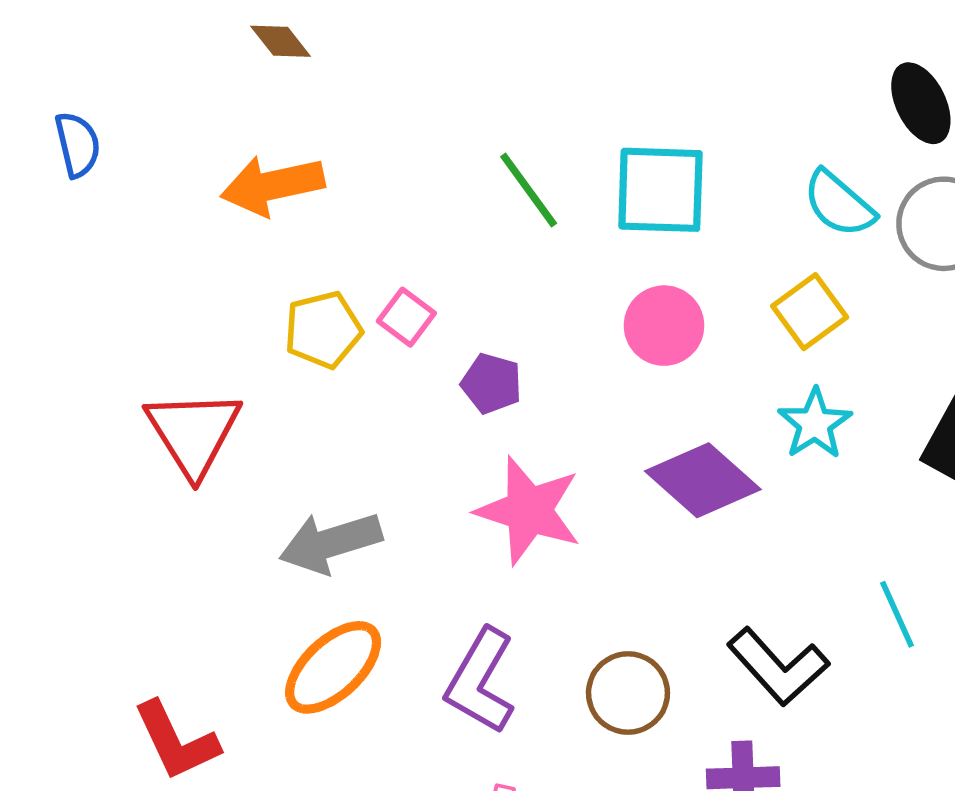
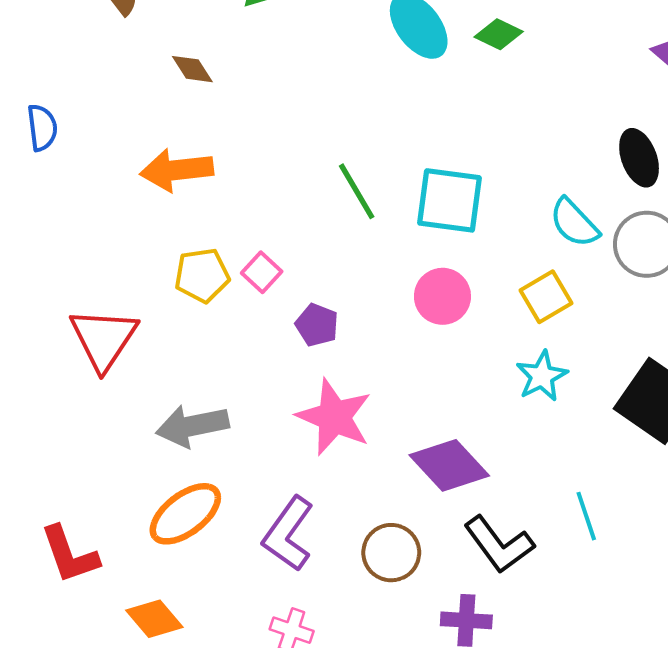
purple diamond: (703, 480) -> (449, 465), moved

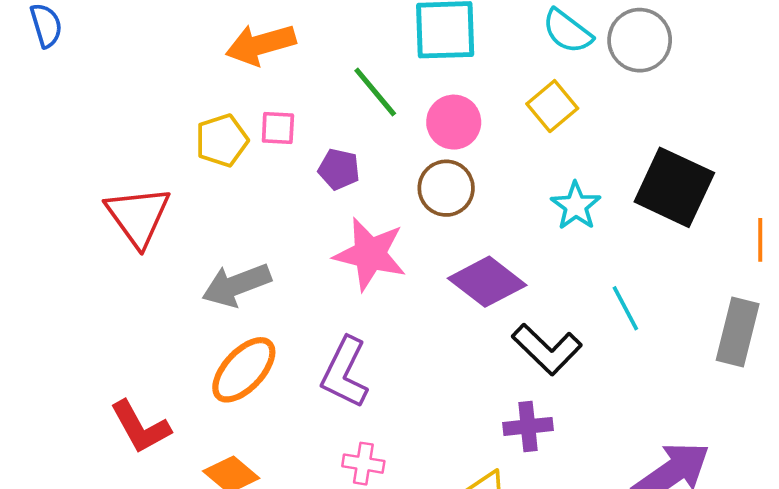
orange arrow: (177, 170) -> (261, 44), moved
green line: (357, 191) -> (375, 92), moved
pink square: (262, 272) -> (278, 128), turned -30
cyan star: (542, 376) -> (576, 206), moved
brown circle: (391, 553) -> (446, 188), moved

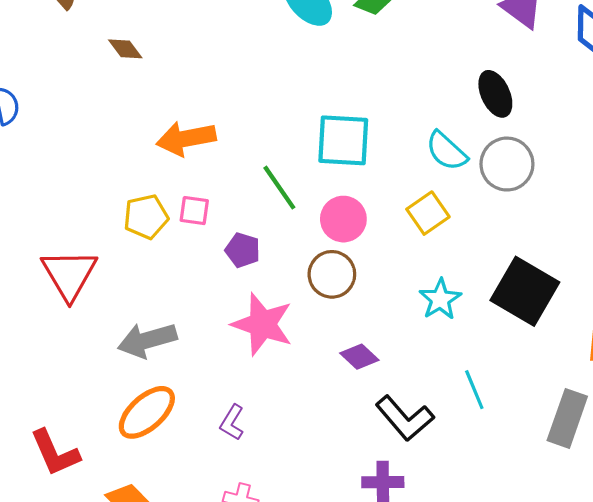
purple diamond: (487, 282) -> (359, 357), size x0.6
purple L-shape: (345, 373) -> (232, 422), size x0.6

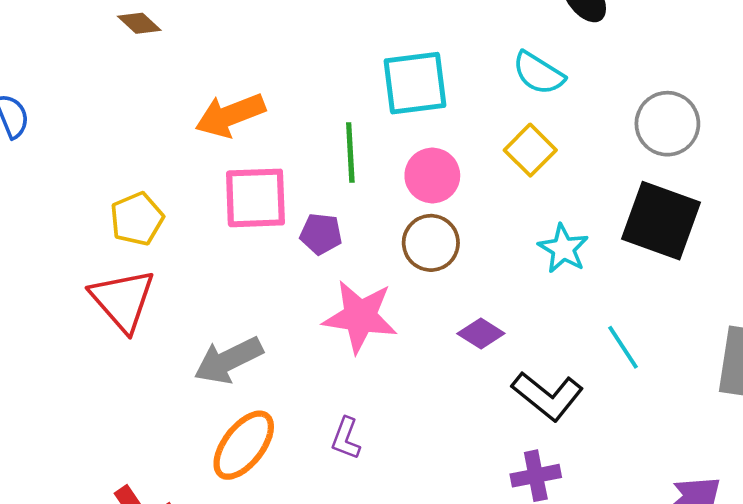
gray circle: (507, 164) -> (667, 124), moved
green line: (279, 188) -> (350, 153), turned 42
pink square: (194, 211) -> (255, 198), size x1.8
yellow pentagon: (146, 217) -> (137, 219), moved

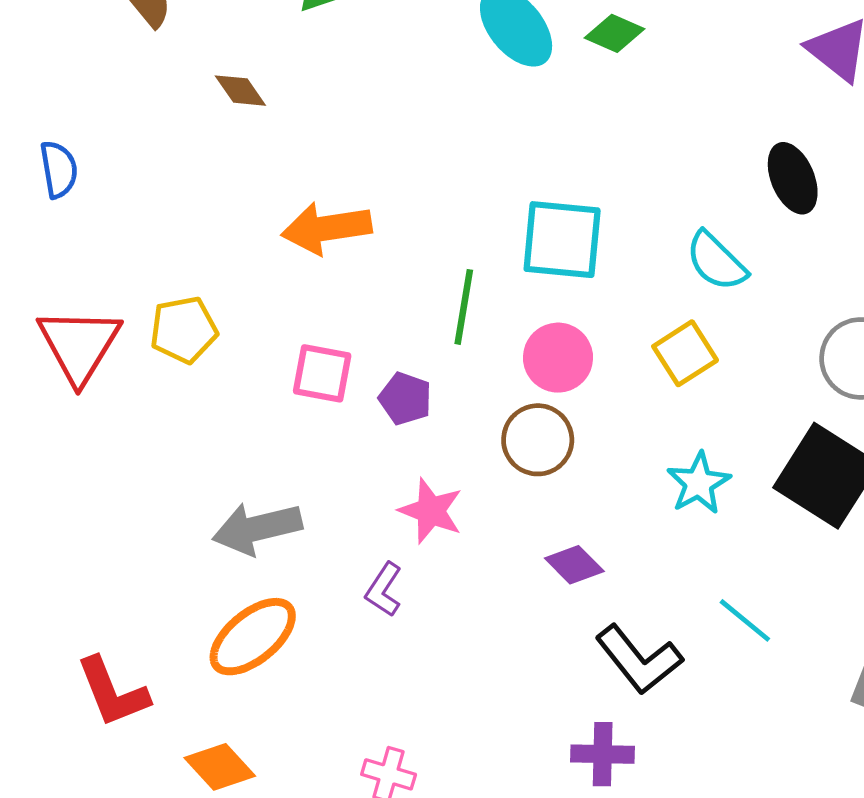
pink square: (255, 198) -> (322, 373), moved, size x0.7
red triangle: (123, 300) -> (79, 345), moved
pink star: (360, 317) -> (431, 511), size x0.7
cyan line: (623, 347) -> (745, 620), turned -30
purple L-shape: (346, 438) -> (384, 590), moved

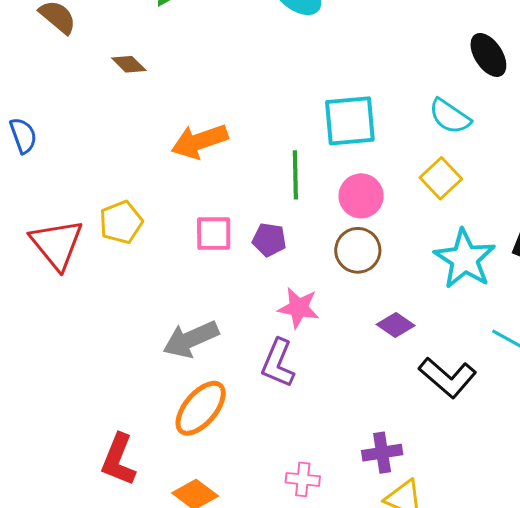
cyan star: (699, 483) -> (465, 259), size x1.5
purple L-shape: (384, 590) -> (278, 363), size x1.4
red L-shape: (113, 692) -> (118, 460), turned 54
purple cross: (603, 754) -> (382, 453), moved

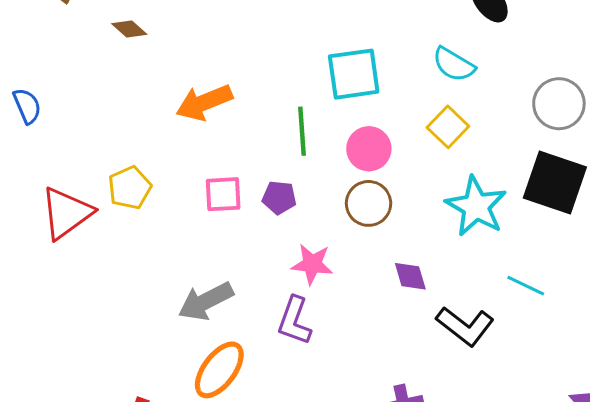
red triangle: (57, 244) -> (66, 213), turned 36
purple diamond: (396, 325) -> (410, 276), turned 42

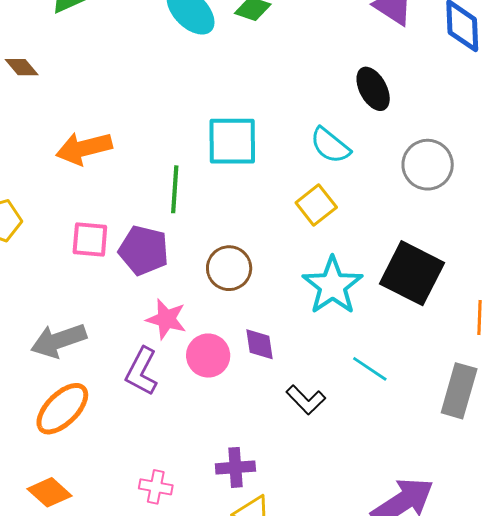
gray circle: (559, 104) -> (428, 165), moved
pink circle: (369, 149) -> (208, 356), moved
purple pentagon: (279, 198) -> (144, 250), size x1.5
black L-shape: (465, 326) -> (306, 400), size x0.7

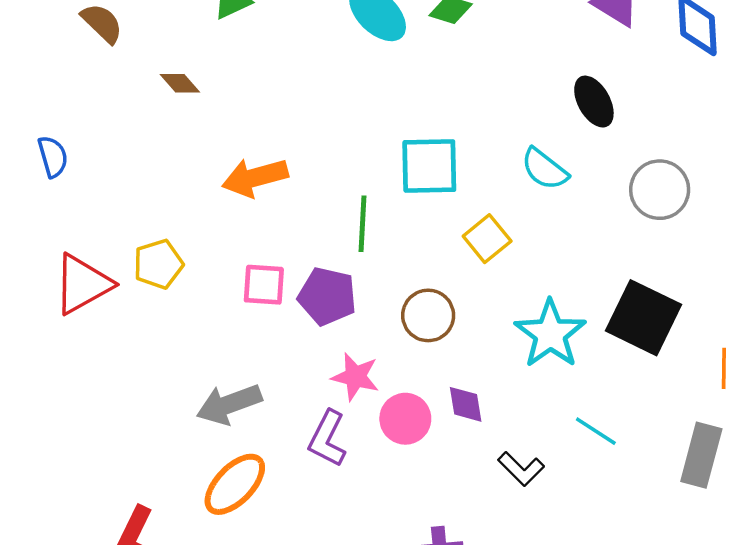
yellow square: (316, 205) -> (487, 239), moved

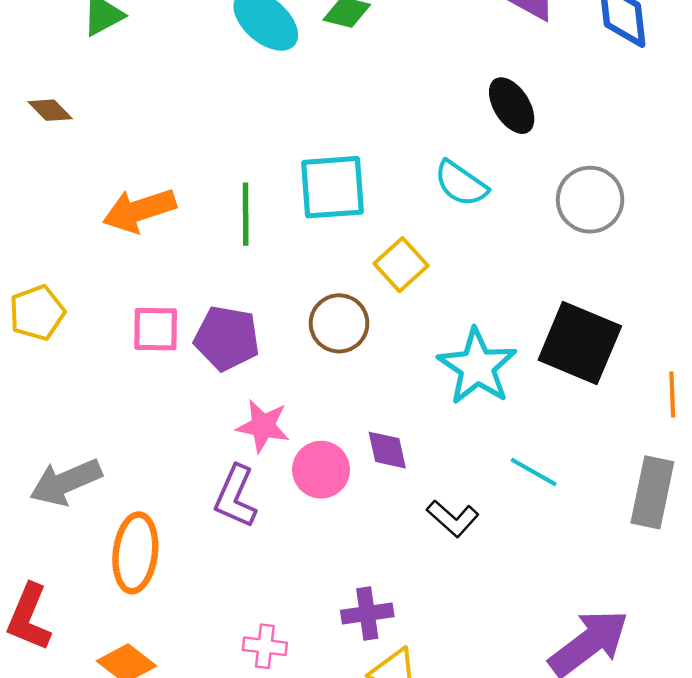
green line: (362, 224) -> (246, 214), moved
brown circle: (428, 315) -> (339, 323), moved
gray arrow: (229, 404) -> (66, 482), moved
orange ellipse: (235, 484) -> (135, 553), turned -34

